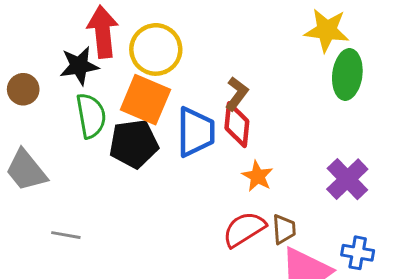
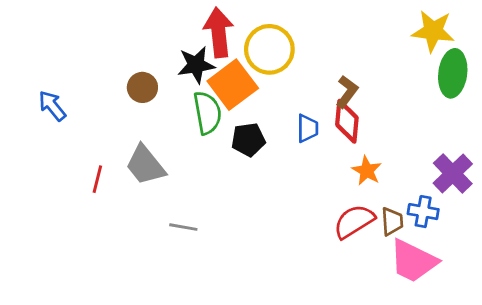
orange square: (145, 100) -> (233, 85), moved, turned 30
blue trapezoid: (196, 132) -> (307, 128), size x0.6
black pentagon: (134, 144) -> (248, 140), size x0.7
blue cross: (358, 253) -> (423, 212), moved

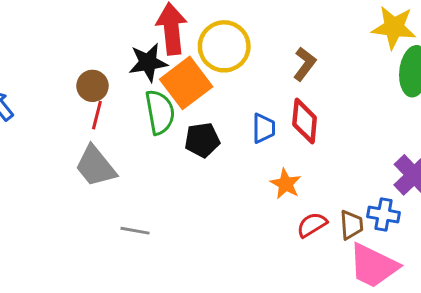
brown L-shape: (347, 92) -> (305, 64), moved
orange star: (367, 171) -> (286, 184), moved
red line: (97, 179) -> (97, 115), moved
red semicircle: (354, 221) -> (312, 225), size x0.7

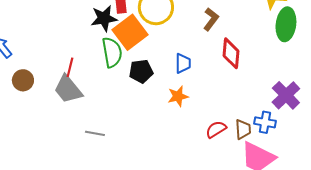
brown circle: (93, 86) -> (23, 80), moved
red line: (97, 115) -> (70, 67), moved
red diamond: (305, 121) -> (231, 53), moved
orange star: (286, 184) -> (178, 96), moved, turned 30

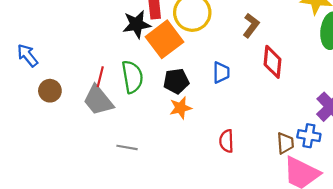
green semicircle: (112, 52) -> (132, 77), moved
orange star: (178, 96) -> (180, 108), moved
red semicircle: (216, 129) -> (227, 141), moved, turned -60

